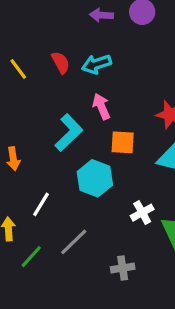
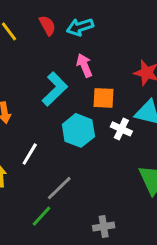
white cross: (142, 213) -> (121, 129), moved, turned -36
green line: (31, 257) -> (41, 216), moved
gray cross: (123, 268) -> (104, 227), moved

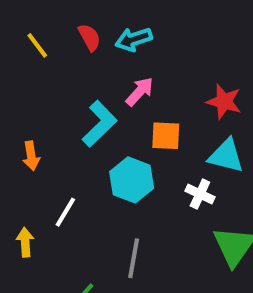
pink arrow: (84, 65) -> (140, 92), turned 65
white cross: (121, 129) -> (200, 194), moved
gray line: (59, 188) -> (134, 258), moved, turned -36

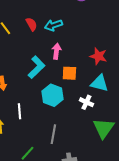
pink arrow: (140, 92) -> (56, 51), turned -35
white line: (65, 212) -> (19, 111), turned -35

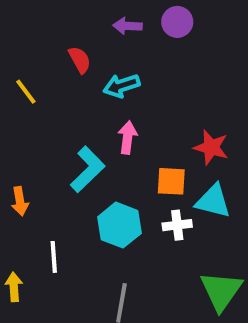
red semicircle: (31, 24) -> (80, 60), moved
orange square: (69, 73) -> (171, 181), moved
white cross: (86, 102) -> (177, 225), moved, turned -32

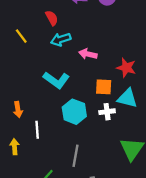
cyan arrow: (121, 86) -> (61, 39), moved
pink arrow: (127, 137) -> (88, 54), moved, turned -84
cyan L-shape: (88, 169) -> (56, 80), turned 80
orange arrow: (20, 201) -> (18, 109), moved

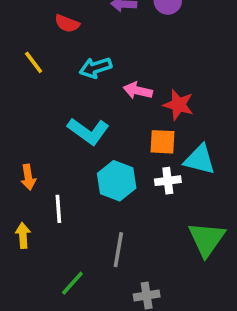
red semicircle: (52, 18) -> (67, 24), moved, turned 140
red star: (126, 68) -> (178, 105), moved

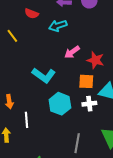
cyan arrow: (95, 68) -> (58, 26), moved
pink arrow: (138, 91) -> (72, 52), turned -49
gray line: (118, 250) -> (77, 143), moved

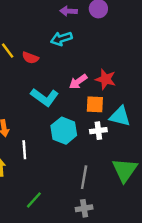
red semicircle: (32, 14) -> (30, 58), moved
pink arrow: (72, 52) -> (78, 82), moved

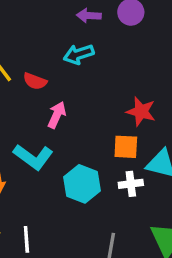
pink arrow: (78, 82) -> (57, 115), moved, turned 150
cyan L-shape: (45, 97) -> (33, 157), moved
white line: (24, 150) -> (26, 239), moved

